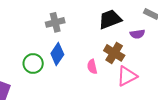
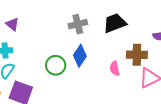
black trapezoid: (110, 19) -> (115, 23), moved
brown cross: (114, 53) -> (137, 55), turned -30

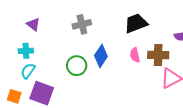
gray cross: (78, 24) -> (82, 24), moved
pink semicircle: (115, 68) -> (135, 55), moved

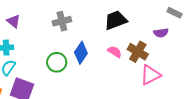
pink semicircle: (135, 55) -> (115, 52), turned 136
brown cross: (158, 55) -> (138, 52), turned 30

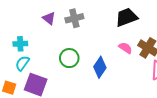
purple triangle: (14, 21) -> (49, 18), moved
blue diamond: (81, 53) -> (100, 67), moved

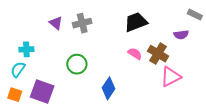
cyan semicircle: (22, 63) -> (18, 69), moved
blue diamond: (100, 67) -> (108, 88), moved

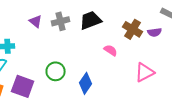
black trapezoid: (136, 22) -> (91, 20), moved
brown cross: (158, 54) -> (133, 29), moved
green circle: (77, 64) -> (56, 71), moved

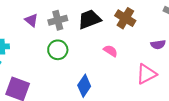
brown cross: (133, 29) -> (125, 18), moved
purple semicircle: (155, 32) -> (158, 45), moved
green circle: (56, 71) -> (58, 50), moved

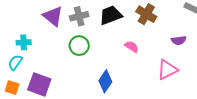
purple triangle: (31, 20) -> (53, 16), size x1.5

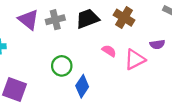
green circle: (79, 46) -> (62, 66), moved
pink triangle: (167, 70) -> (135, 59), moved

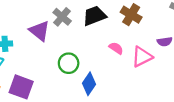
purple triangle: (28, 20) -> (39, 31), moved
gray cross: (55, 20) -> (62, 17), turned -36

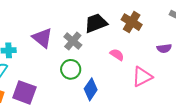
gray cross: (62, 17) -> (73, 41), moved
pink triangle: (142, 57) -> (142, 77), moved

